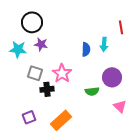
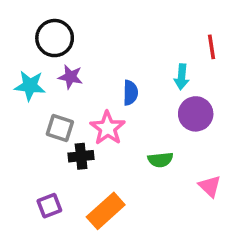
blue semicircle: (86, 49) -> (130, 93), moved
purple circle: (112, 77) -> (196, 114), moved

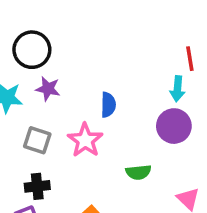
cyan arrow: (182, 77) -> (177, 89), moved
black cross: (81, 156) -> (37, 186), moved

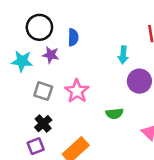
cyan arrow: (177, 89) -> (123, 55), moved
blue semicircle: (108, 105) -> (73, 37), moved
black cross: (37, 186) -> (43, 124), turned -35

